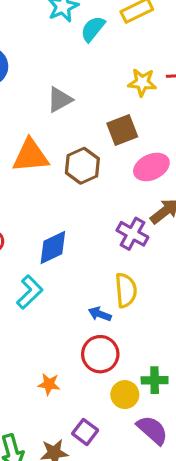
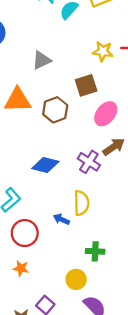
pink ellipse: (151, 167) -> (106, 114), turned -30
blue diamond: (53, 248) -> (45, 165), moved, turned 36
red circle: (100, 354) -> (25, 233), moved
green cross: (155, 380) -> (95, 251), moved

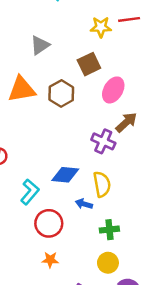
blue diamond: (45, 165) -> (65, 175), moved
green cross: (95, 251) -> (109, 230), moved

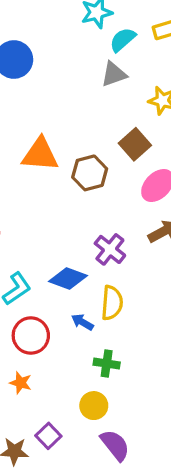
gray triangle: (40, 45) -> (114, 74), moved
brown square: (89, 64) -> (135, 144), turned -30
purple cross: (103, 141) -> (110, 249), moved

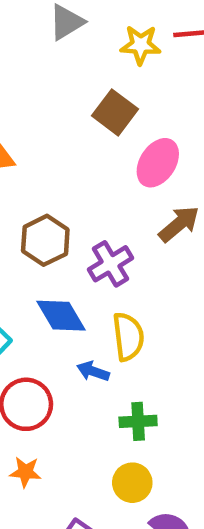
brown hexagon: (90, 173) -> (45, 240), moved
purple cross: (110, 249) -> (110, 264), turned 32
blue diamond: (68, 278) -> (61, 316), turned 51

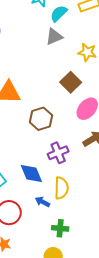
brown hexagon: (45, 240) -> (41, 119), moved

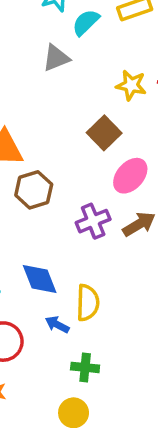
gray triangle: (54, 37) -> (56, 58), moved
brown hexagon: (41, 119) -> (34, 190), moved
purple cross: (58, 153) -> (93, 221), moved

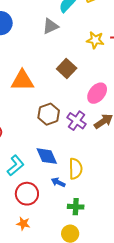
brown square: (104, 133) -> (67, 68), moved
brown hexagon: (34, 190) -> (49, 114), moved
purple cross: (93, 221) -> (77, 121), turned -30

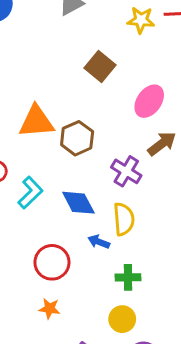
orange triangle: (22, 81) -> (36, 122), moved
purple cross: (77, 121) -> (126, 171), moved
cyan L-shape: (16, 165) -> (30, 193), moved

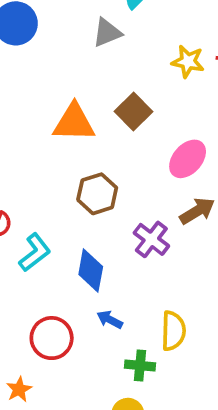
orange triangle: (36, 122) -> (74, 123), moved
blue diamond: (78, 203) -> (91, 271), turned 32
yellow semicircle: (124, 219) -> (173, 331), moved
orange star: (49, 309) -> (19, 389), moved, turned 30

